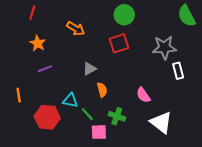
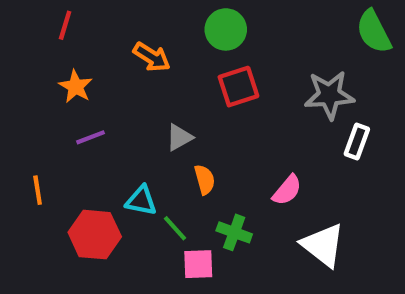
green circle: (124, 15) -> (226, 29), moved
white rectangle: (178, 71) -> (357, 142), turned 35
pink semicircle: (143, 95) -> (287, 190), turned -105

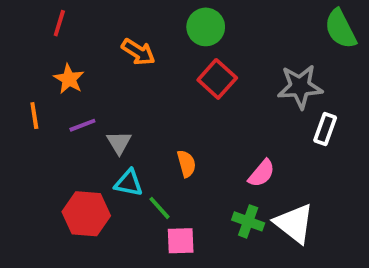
red square: (238, 87) -> (217, 79), turned -30
gray triangle: (179, 137) -> (119, 142), moved, turned -32
orange line: (38, 190) -> (34, 116), moved
green cross: (234, 232) -> (248, 221), moved

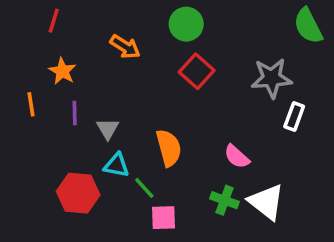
purple line: (82, 125) -> (75, 113), turned -70
orange semicircle: (186, 164) -> (169, 148), size x1.5
pink semicircle: (262, 173) -> (237, 157), turned 92

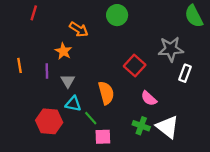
orange star: (62, 71) -> (63, 51), moved
red square: (197, 71) -> (135, 65), moved

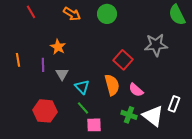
red line: (34, 13) -> (31, 12), turned -48
orange arrow: (79, 29) -> (72, 14), moved
white rectangle: (185, 73) -> (174, 104), moved
orange semicircle: (106, 93) -> (112, 85), moved
cyan triangle: (73, 104) -> (82, 87), moved, turned 35

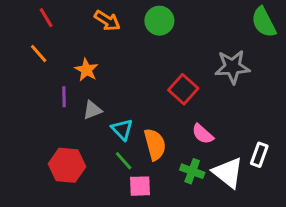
orange line: (18, 60) -> (39, 53), moved, turned -32
gray triangle: (62, 74) -> (92, 110), turned 40
orange semicircle: (112, 85) -> (155, 144), moved

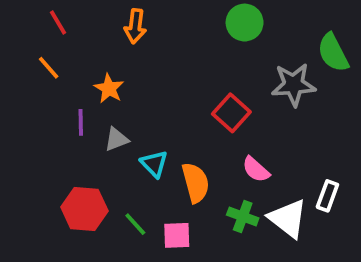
orange arrow: (107, 21) -> (135, 26), turned 65
green circle: (159, 21) -> (245, 23), moved
green semicircle: (264, 22) -> (333, 53), moved
green line: (124, 161) -> (135, 224), moved

